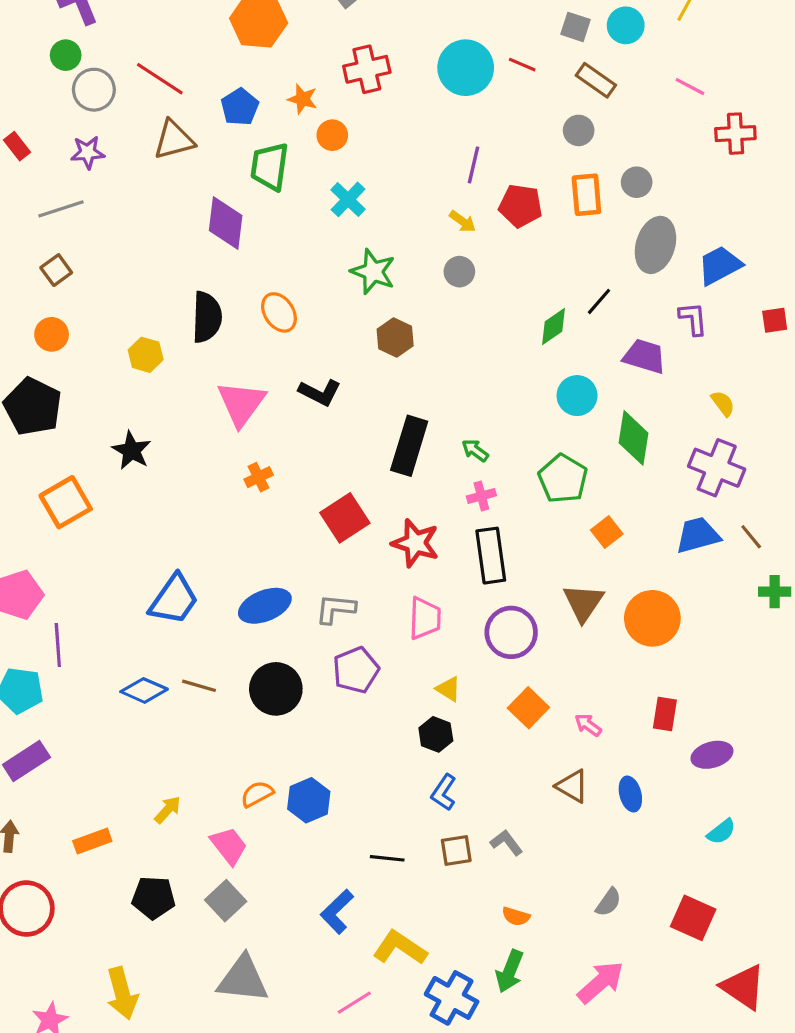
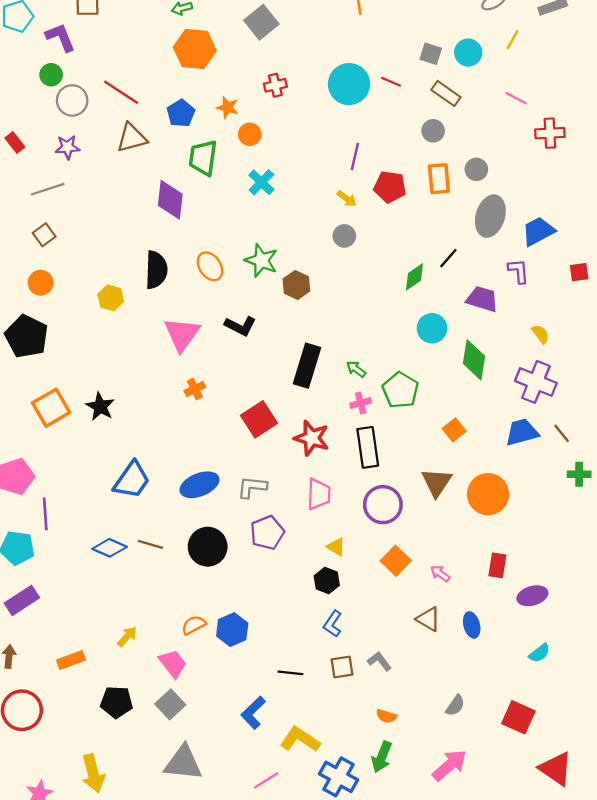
red cross: (367, 69) -> (275, 85), size x0.7
green star: (373, 272) -> (261, 260), moved
black star: (132, 450) -> (100, 407), moved
green pentagon: (563, 479) -> (400, 390), moved

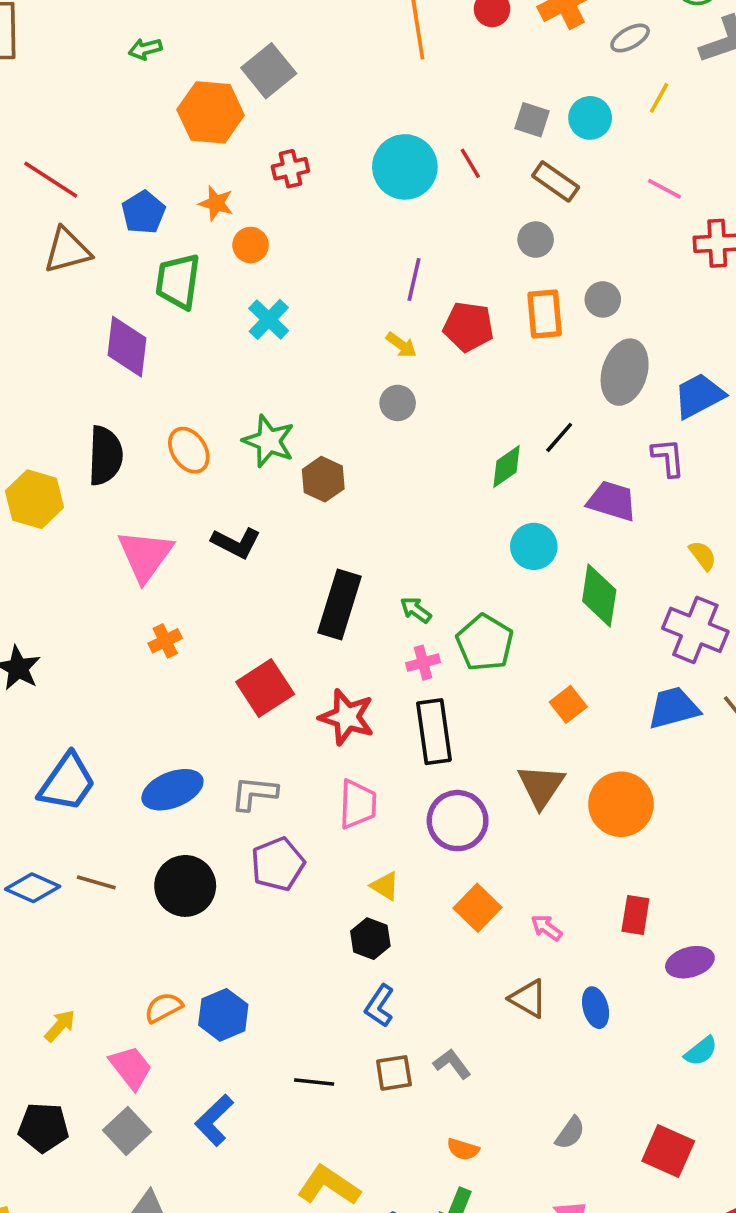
orange hexagon: (195, 49) -> (211, 112), moved
red line: (391, 82) -> (470, 163), turned 36
yellow hexagon: (111, 298) -> (34, 499), size x1.4
blue L-shape: (253, 713) -> (214, 1120), moved

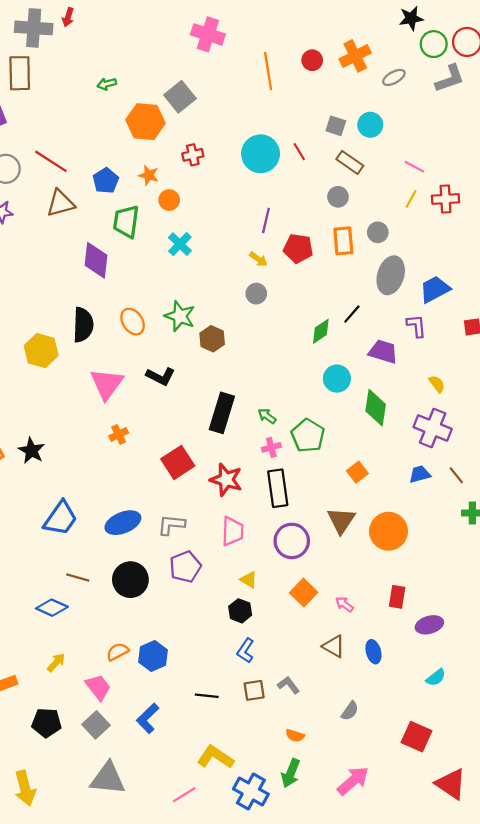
yellow line: (659, 98) -> (411, 199), moved
blue trapezoid: (674, 708) -> (420, 474), size x0.7
blue diamond: (33, 888) -> (52, 608), moved
gray semicircle: (570, 1133) -> (350, 711), moved

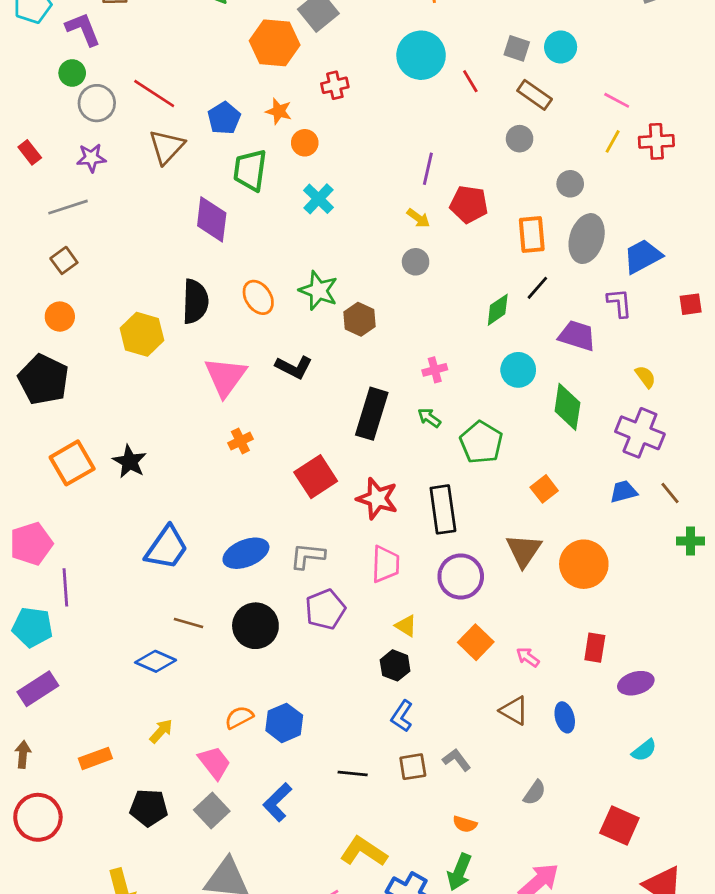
cyan circle: (261, 154) -> (421, 55), moved
brown triangle: (61, 203) -> (167, 147), turned -32
orange rectangle: (343, 241) -> (532, 234), moved
pink cross: (271, 447) -> (435, 370), moved

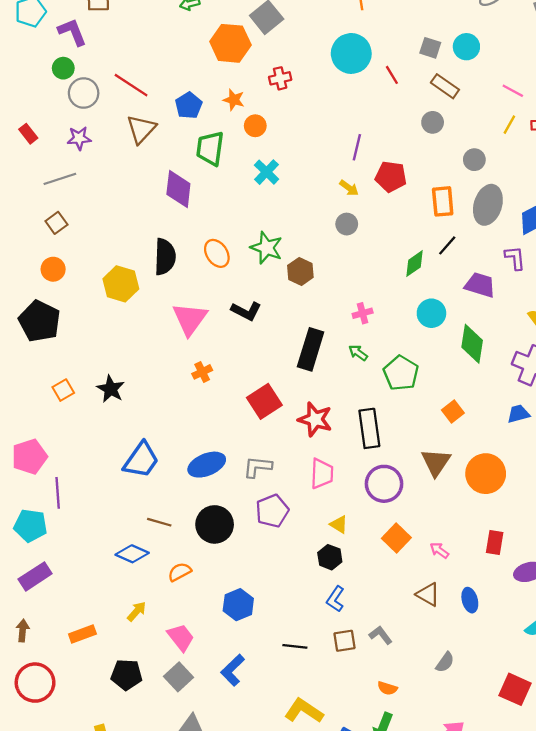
orange square: (72, 463) -> (63, 390), size x0.6
orange semicircle: (239, 717) -> (180, 572), moved

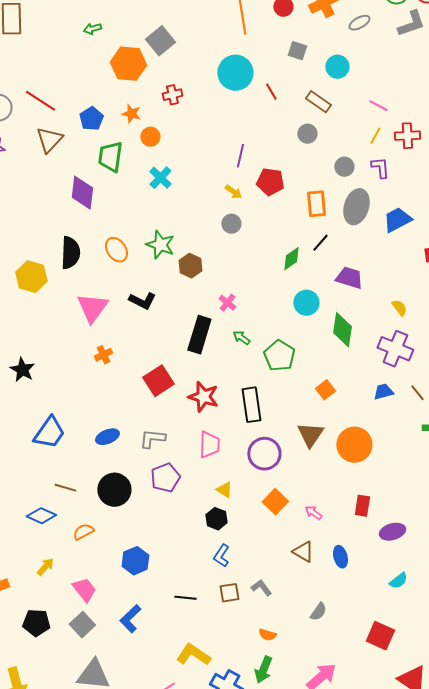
gray square: (430, 48) -> (297, 51), moved
purple L-shape: (515, 258) -> (380, 168), moved
pink cross: (363, 313) -> (227, 303), moved, turned -36
blue ellipse: (207, 465) -> (107, 437), size x0.7

